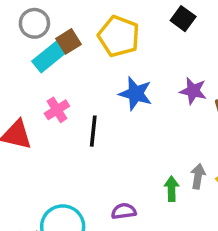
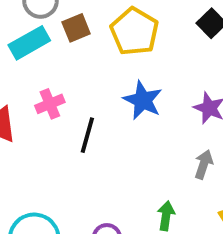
cyan rectangle: (50, 56) -> (29, 43), moved
gray arrow: (198, 176) -> (204, 164), moved

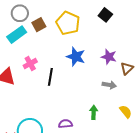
gray arrow: (204, 164) -> (109, 85), turned 88

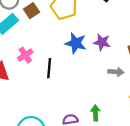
purple star: (109, 57) -> (102, 42), moved
green arrow: (94, 112) -> (95, 113), moved

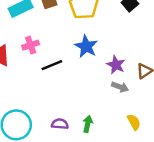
purple star: (102, 42) -> (116, 65), moved
black line: (49, 68) -> (52, 65), turned 48

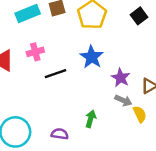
yellow semicircle: (134, 122) -> (140, 114), moved
green arrow: (88, 124) -> (91, 119), moved

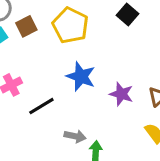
gray arrow: (123, 100) -> (75, 136), moved

